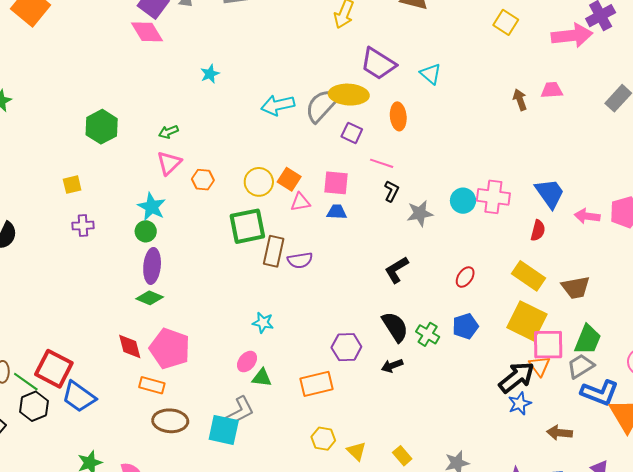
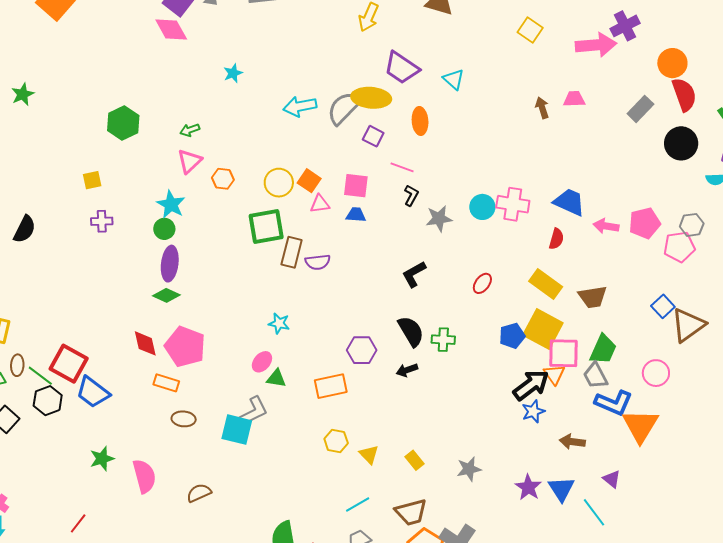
blue trapezoid: (550, 193) -> (569, 202), turned -32
blue pentagon: (465, 326) -> (512, 336), moved
green cross: (428, 334) -> (443, 340), turned -30
gray trapezoid: (581, 366) -> (595, 376), turned -88
brown ellipse: (170, 421) -> (184, 419), size x0.7

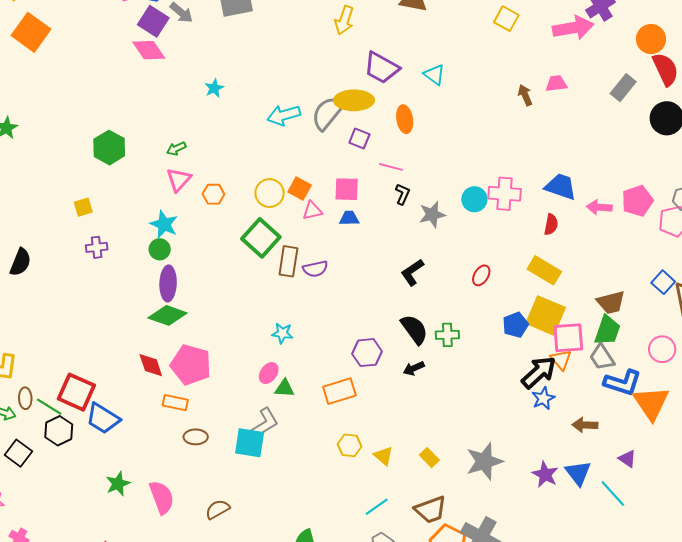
green square: (266, 226) -> (261, 238), turned -33
green diamond: (166, 295) -> (168, 315), size x1.4
brown trapezoid: (593, 297) -> (611, 302), moved
gray star: (469, 469) -> (484, 461), size x1.5

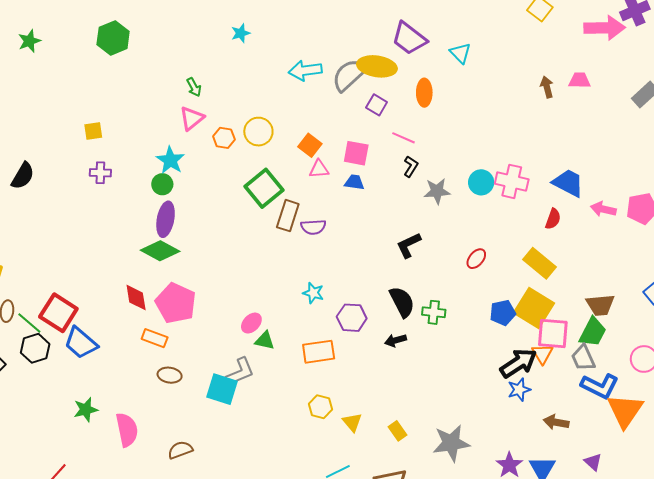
green hexagon: (109, 148) -> (113, 38), moved
green arrow: (176, 149) -> (194, 87), turned -102
yellow circle: (270, 193) -> (258, 132), moved
cyan star: (282, 333) -> (313, 293), moved

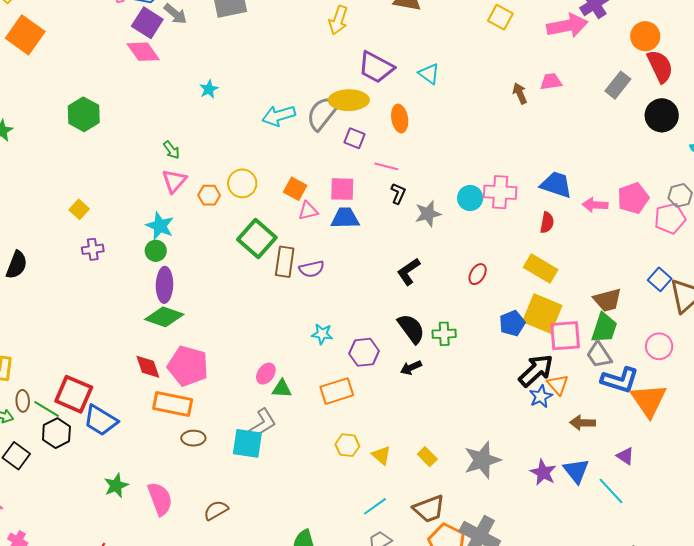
yellow square: (93, 131) -> (79, 209), turned -30
blue trapezoid: (354, 182) -> (345, 218), size x1.4
orange rectangle: (155, 338) -> (173, 404), size x1.5
orange triangle: (542, 354) -> (558, 385), moved

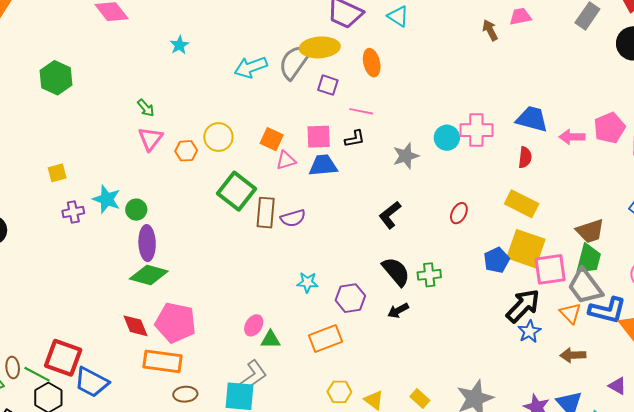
black L-shape: (398, 193) -> (355, 139), moved, turned 60
yellow square: (79, 209) -> (57, 173), turned 36
cyan star: (160, 226) -> (107, 199), moved
gray trapezoid: (599, 355) -> (585, 286), size x1.4
orange triangle: (558, 385) -> (571, 313), moved

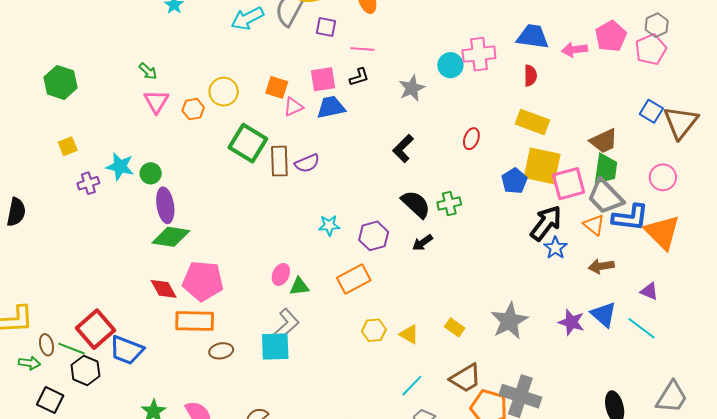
green hexagon: (56, 78) -> (61, 82), moved
red square: (63, 358) -> (96, 329), turned 36

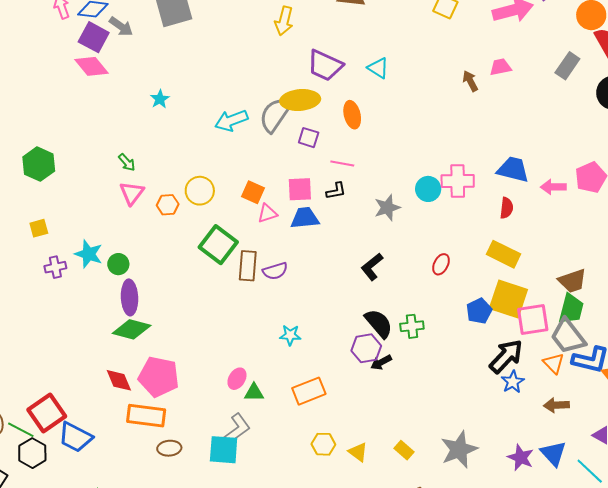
purple hexagon: (374, 236) -> (366, 348), moved

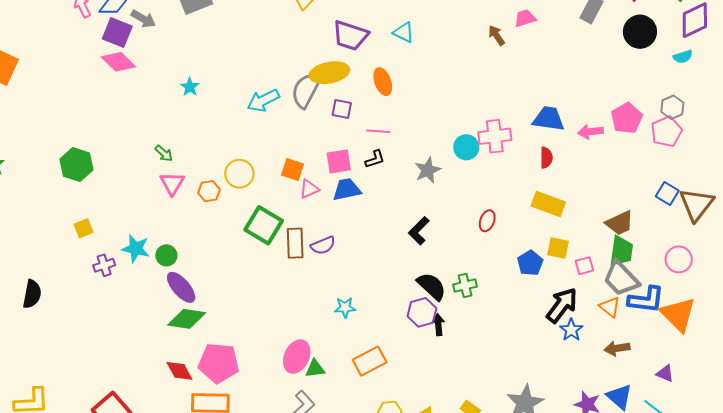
purple ellipse: (130, 297) -> (181, 287), turned -32
yellow square: (508, 299) -> (558, 248), size x0.6
pink square: (533, 319) -> (584, 266), size x0.6
black arrow: (381, 362) -> (438, 325), turned 120
pink ellipse: (237, 379) -> (297, 357), size x1.5

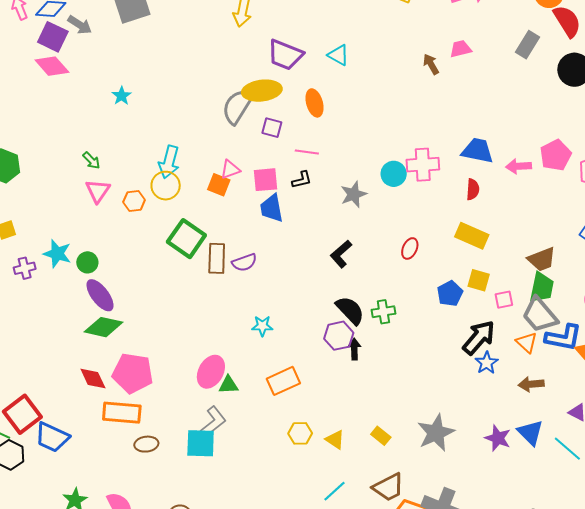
cyan arrow: (263, 100) -> (169, 162), moved, turned -52
pink triangle: (309, 189) -> (230, 169), moved
blue trapezoid: (347, 189) -> (272, 208), turned -92

